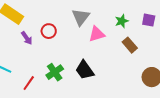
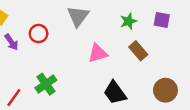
pink triangle: (97, 34) -> (98, 53), moved
black trapezoid: (85, 70) -> (115, 93), moved

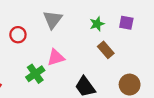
pink triangle: (98, 53) -> (56, 57), moved
green cross: (46, 84) -> (35, 74), moved

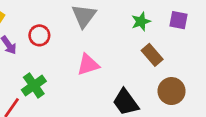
green cross: (35, 74) -> (34, 85), moved
brown circle: (130, 85) -> (172, 91), moved

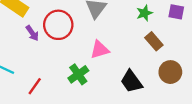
red circle: (39, 35) -> (58, 25), size x1.6
green cross: (34, 85) -> (78, 74), moved

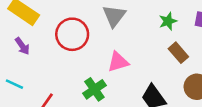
purple arrow: (32, 33) -> (22, 46), moved

